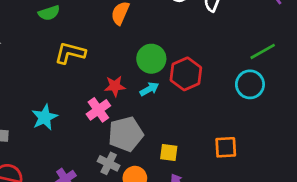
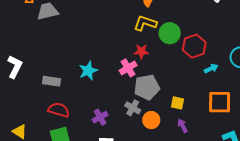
yellow L-shape: (70, 53) -> (145, 23), moved
cyan arrow: (149, 89) -> (211, 68), moved
orange square: (226, 147) -> (220, 102), size x1.4

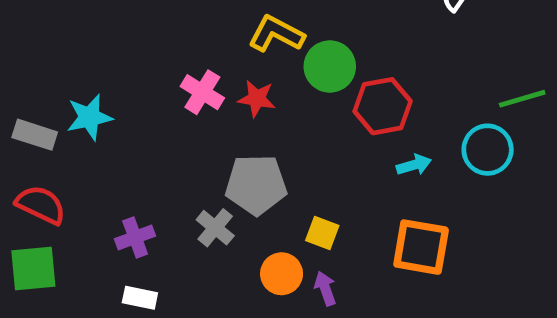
pink cross: (128, 68) -> (202, 92), moved, turned -36
cyan star: (88, 71) -> (89, 117), moved
orange circle: (151, 120) -> (282, 274), moved

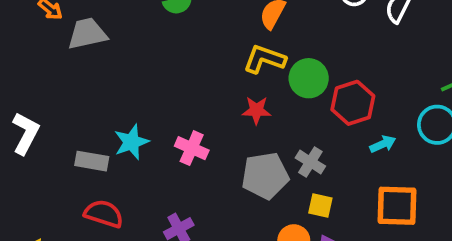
pink cross: (202, 92) -> (192, 148), moved
gray cross: (215, 228) -> (310, 162), moved

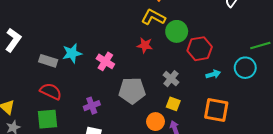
gray pentagon: (265, 176) -> (132, 91), moved

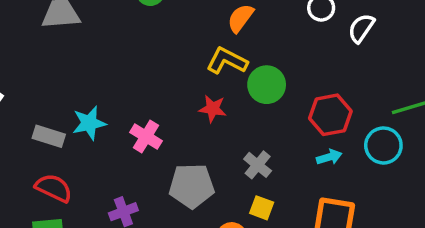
red hexagon: (200, 49) -> (330, 115), moved

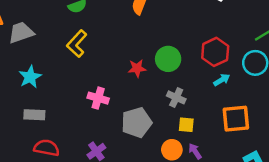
yellow L-shape: (227, 61) -> (77, 44), moved, turned -60
green circle: (267, 85) -> (168, 59), moved
cyan star: (89, 123) -> (30, 77), moved

